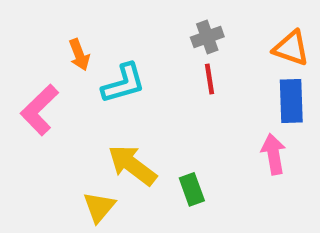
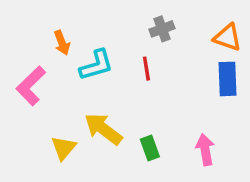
red line: (210, 79) -> (146, 69), moved
pink arrow: (274, 154) -> (205, 150), moved
yellow triangle: (99, 207) -> (64, 148), moved

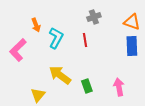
cyan L-shape: (96, 65) -> (56, 38), turned -45
yellow triangle: (64, 148) -> (38, 95), moved

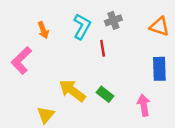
cyan L-shape: (56, 38) -> (82, 26), moved
blue rectangle: (132, 46) -> (159, 69), moved
green rectangle: (87, 86) -> (105, 94), moved, turned -32

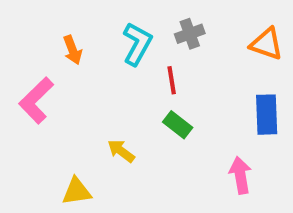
yellow arrow: (72, 91) -> (121, 151), size x0.6
green rectangle: (105, 94) -> (178, 125), moved
yellow triangle: (46, 115) -> (77, 191), turned 42

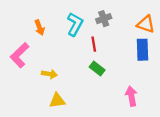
blue rectangle: (267, 115) -> (142, 50), moved
yellow arrow: (121, 151) -> (49, 74), moved, turned 152
yellow triangle: (77, 191) -> (57, 101), moved

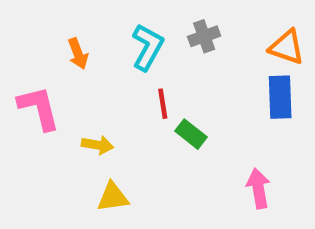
red line: (94, 44) -> (163, 104), moved
pink L-shape: (20, 55) -> (39, 108), turned 120

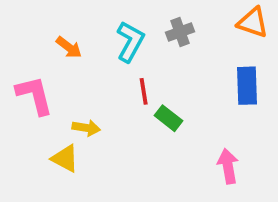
orange triangle: (287, 47) -> (253, 22), moved
orange arrow: (78, 54) -> (69, 47), turned -32
yellow triangle: (113, 197) -> (65, 158), moved, turned 36

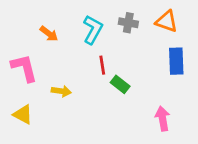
orange triangle: (253, 22) -> (167, 21), moved
gray cross: (180, 32) -> (128, 23), turned 30
yellow triangle: (65, 158) -> (23, 114), moved

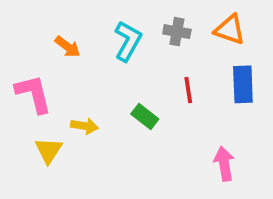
red line: (102, 65) -> (188, 90), moved
green rectangle: (120, 84) -> (145, 116), moved
yellow triangle: (23, 114) -> (49, 150), moved, turned 35

